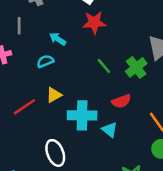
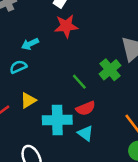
cyan arrow: (58, 39) -> (30, 44), turned -56
green line: (104, 66) -> (79, 82), moved
red semicircle: (121, 101) -> (86, 108), moved

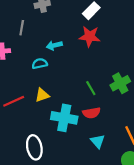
cyan triangle: (86, 133) -> (98, 141), moved

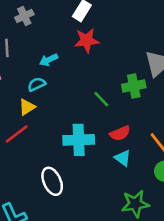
green cross: (120, 83) -> (134, 86), turned 30
yellow triangle: (42, 95) -> (27, 107), moved
red semicircle: (91, 113) -> (120, 133), moved

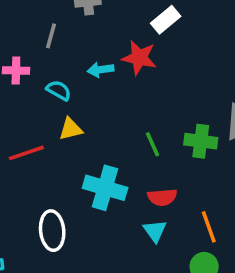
red star: (87, 41) -> (139, 58), moved
cyan semicircle: (37, 84) -> (59, 90), moved, turned 36
yellow triangle: (27, 107) -> (71, 129), moved

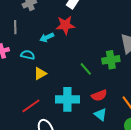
red line: (26, 153) -> (31, 106), moved

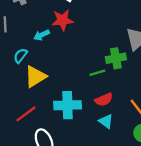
cyan semicircle: (28, 55) -> (20, 56), turned -64
green line: (86, 69) -> (97, 73), moved, turned -64
yellow triangle: (40, 74) -> (35, 77), size x1.5

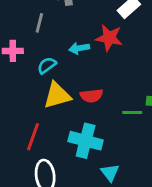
red semicircle: (104, 100) -> (91, 96), moved
red line: (26, 114) -> (33, 137), turned -50
cyan triangle: (106, 121) -> (110, 173), moved

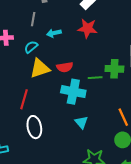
gray line: (39, 23) -> (33, 19), moved
red star: (109, 38) -> (87, 28), moved
cyan cross: (86, 141) -> (73, 92), moved

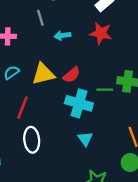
gray line: (33, 19) -> (40, 18), turned -32
cyan semicircle: (31, 47) -> (11, 72), moved
red semicircle: (65, 67) -> (72, 75), turned -35

